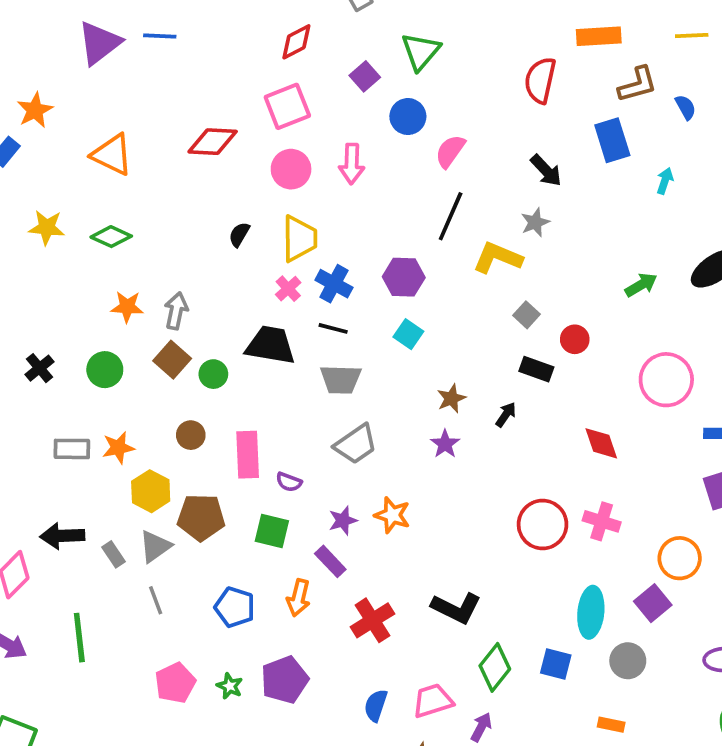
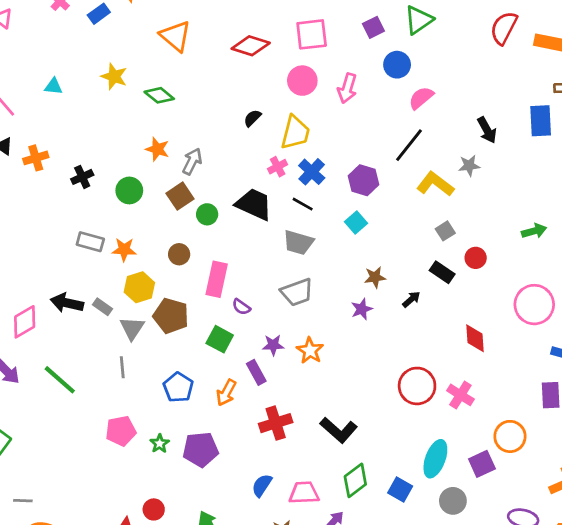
red semicircle: (540, 80) -> (504, 28), moved
gray triangle: (155, 546) -> (132, 328), turned -36
gray rectangle: (113, 554) -> (103, 307), moved, turned -36
green line: (79, 638) -> (60, 380), turned -57

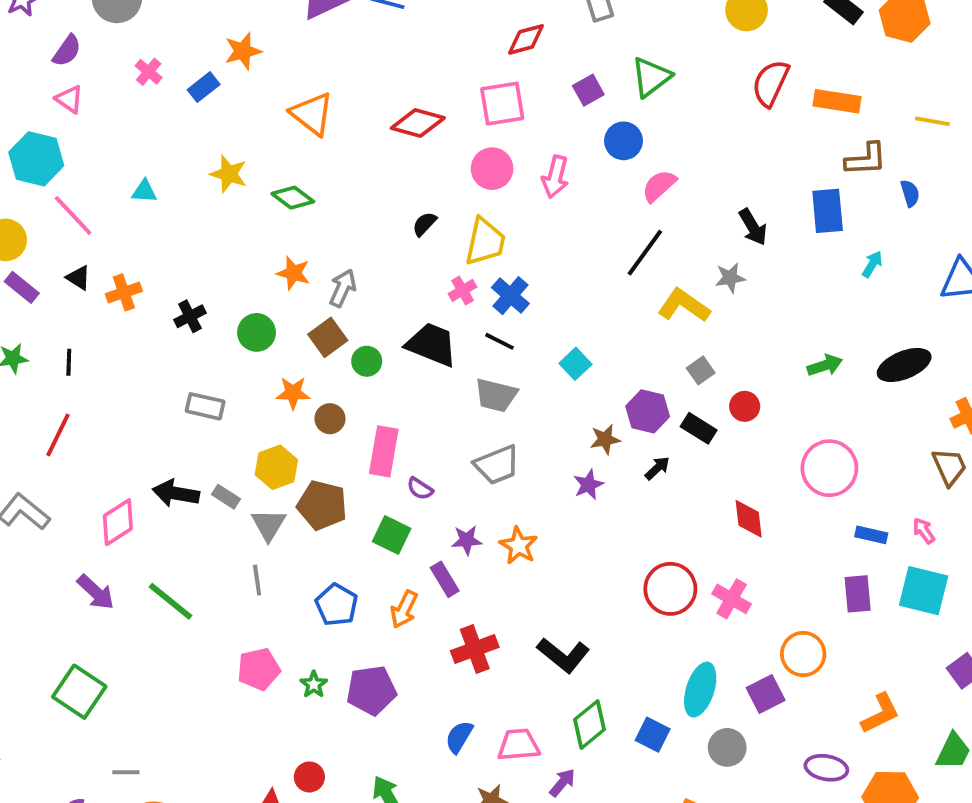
purple hexagon: (363, 180) -> (648, 411), moved
orange star: (124, 250) -> (293, 393), moved

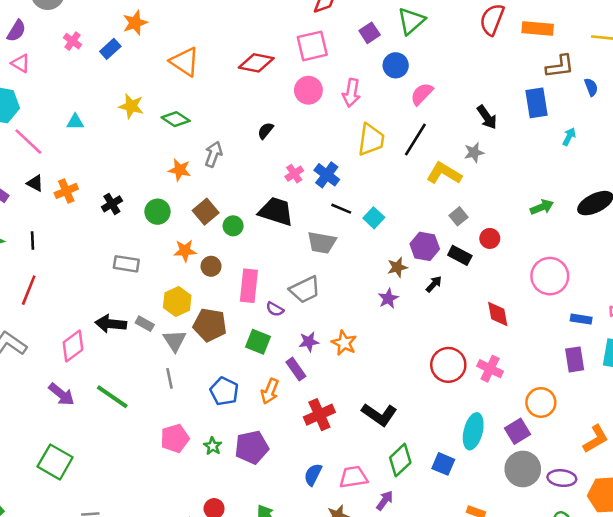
yellow trapezoid: (485, 242) -> (371, 140), moved
gray arrow: (343, 288) -> (213, 154), moved
black line: (500, 341) -> (341, 209), moved
gray trapezoid: (497, 465) -> (305, 290), moved
gray circle: (727, 747) -> (523, 469), moved, size x1.4

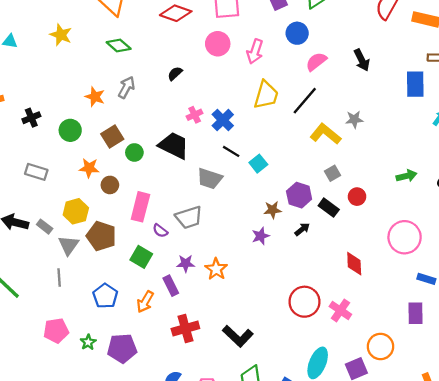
black arrow: (487, 117) -> (362, 60), moved
green diamond: (176, 119) -> (119, 46), moved

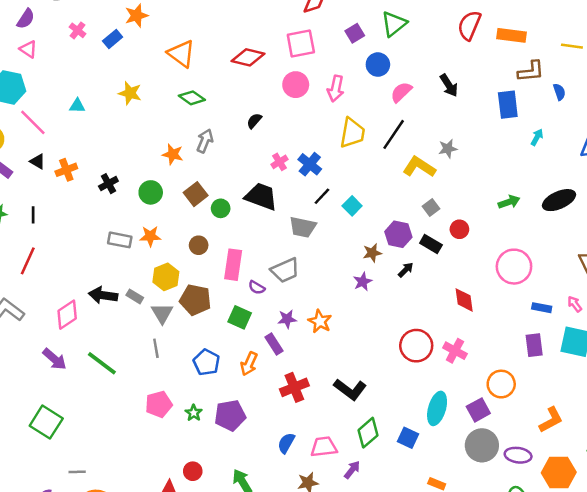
black line: (231, 151) -> (322, 196), turned -72
orange star: (89, 168) -> (150, 236), moved

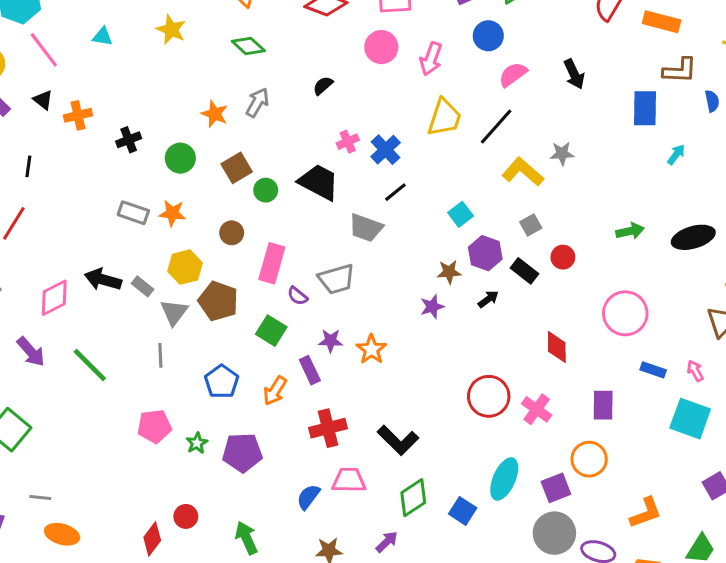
cyan square: (352, 206) -> (461, 214), moved
purple rectangle: (534, 345) -> (603, 405), moved
pink trapezoid: (324, 447) -> (349, 480), moved

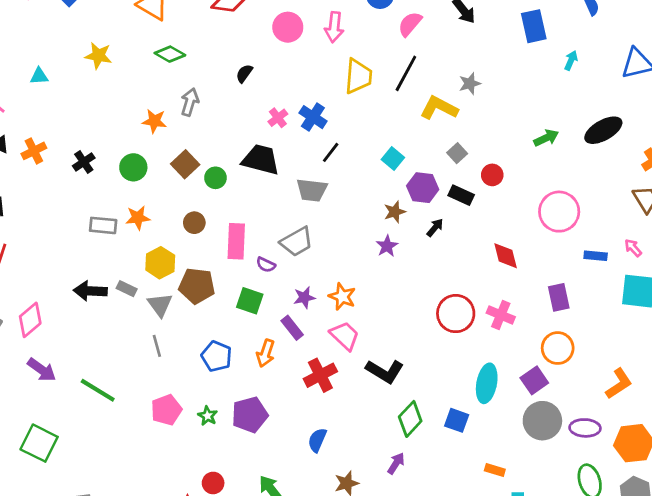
pink diamond: (54, 298) -> (30, 320), moved
green line: (90, 365) -> (98, 390), moved
pink trapezoid: (349, 480) -> (345, 336), moved, turned 56

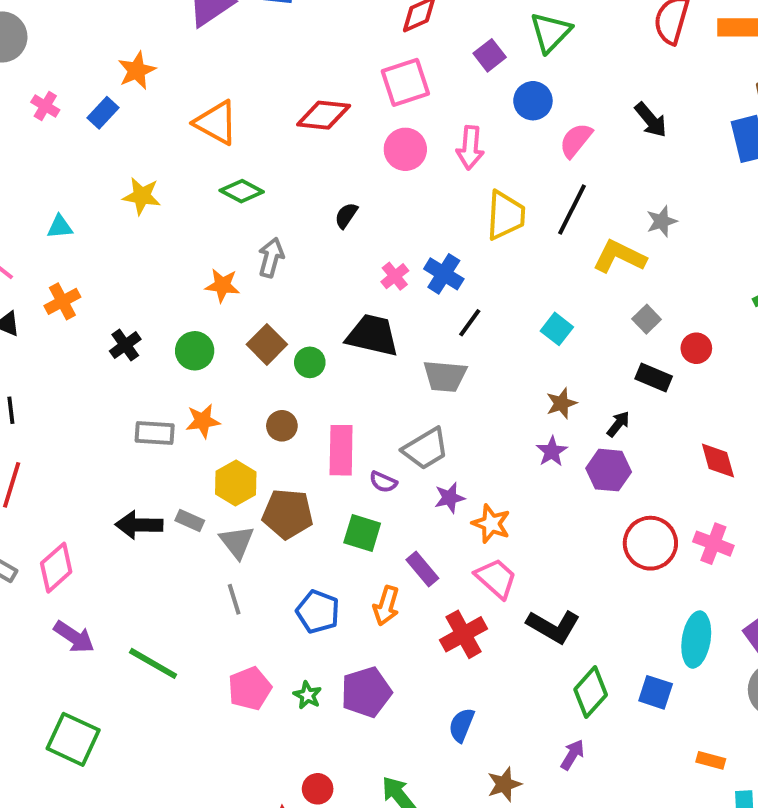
orange cross: (34, 151) -> (62, 301), moved
purple hexagon: (423, 188) -> (609, 470), moved
purple star: (304, 297) -> (450, 498), moved

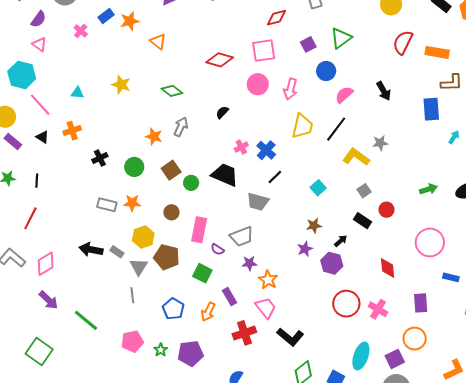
blue rectangle: (103, 113) -> (106, 16), moved
orange triangle: (216, 123) -> (158, 42), moved, size x0.7

